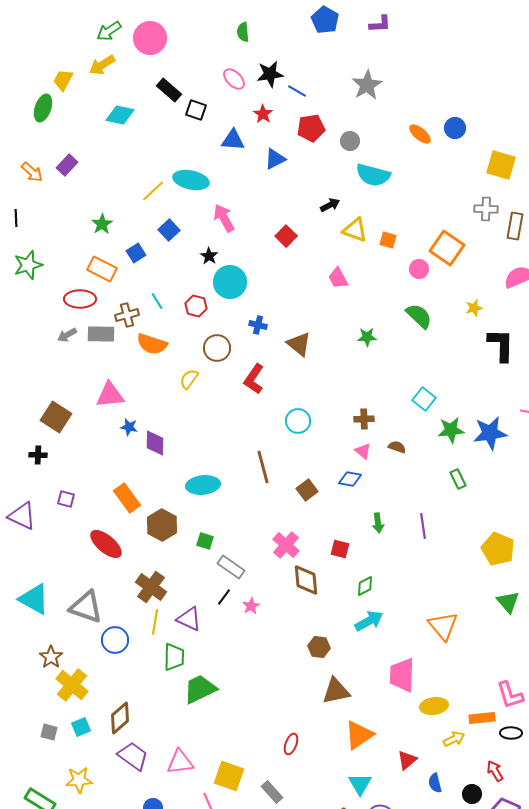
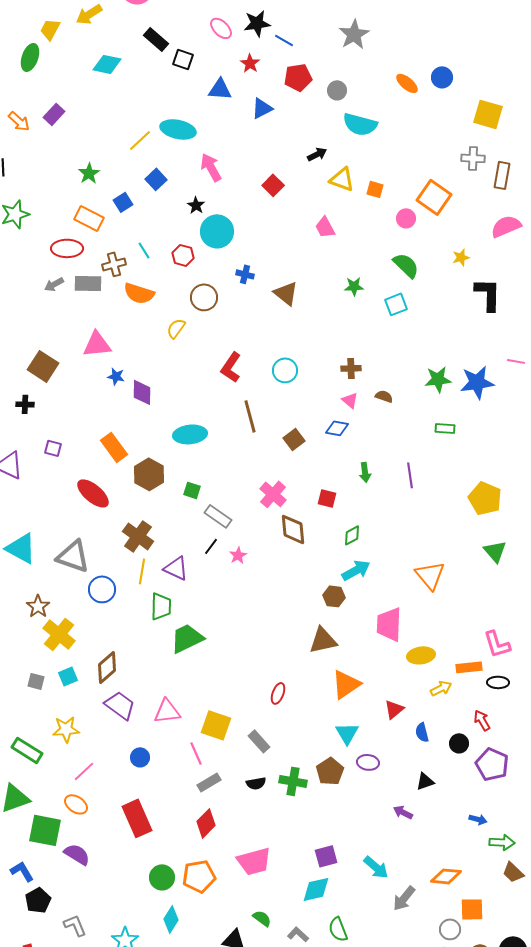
red L-shape: (254, 379) -> (231, 367), moved
cyan square: (424, 399) -> (396, 304), moved, turned 30
green rectangle: (458, 479) -> (445, 428), turned -60
brown hexagon: (319, 647) -> (334, 596), moved

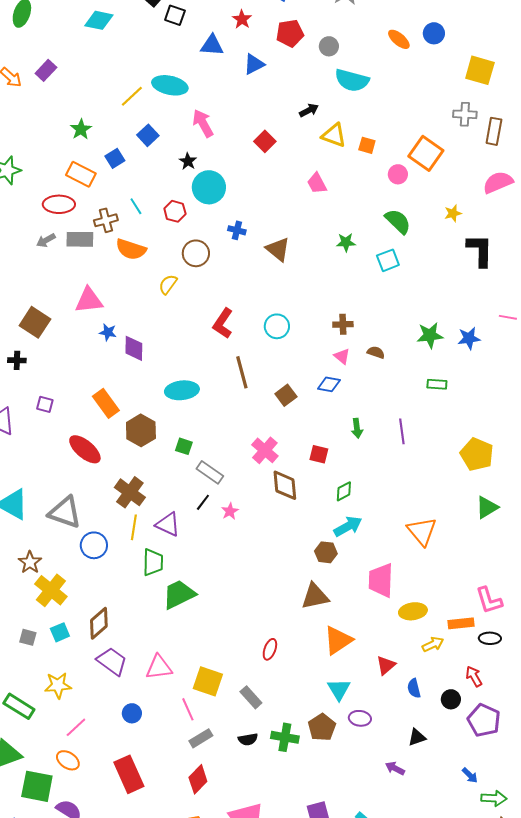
blue star: (477, 382) -> (469, 338), size x0.7
green triangle: (495, 551) -> (487, 507), turned 40
blue arrow: (478, 819) -> (470, 775), turned 30

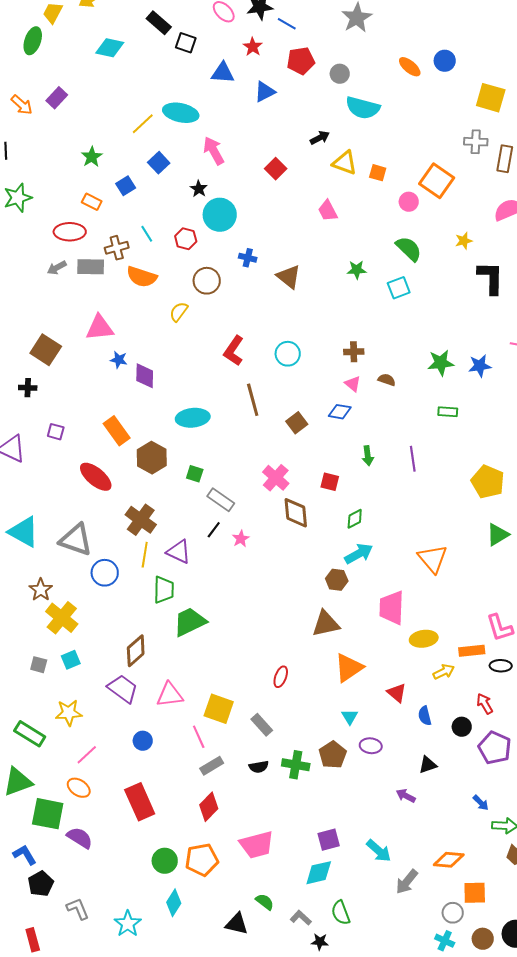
orange rectangle: (81, 174) -> (92, 202), size x0.7
brown diamond: (99, 623) -> (136, 651), moved
red triangle: (386, 665) -> (397, 693), turned -40
cyan triangle: (339, 689) -> (350, 717), size x0.7

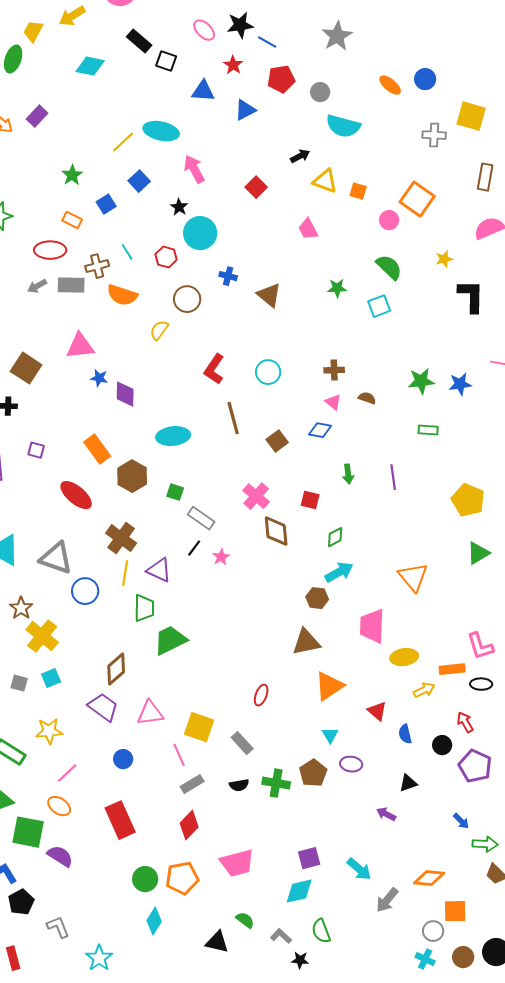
gray cross: (476, 142) -> (434, 135), moved
cyan star: (128, 924) -> (99, 958), moved

